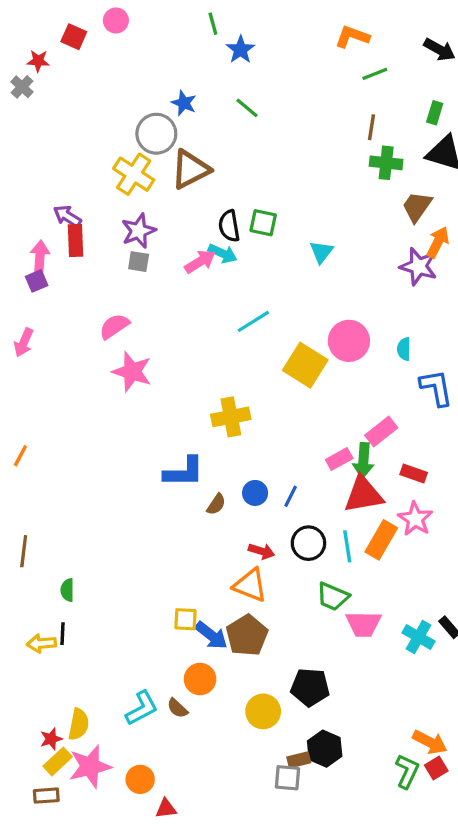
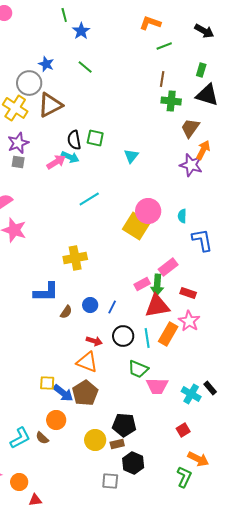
yellow square: (305, 365) -> (136, 226), moved
brown rectangle: (299, 760) -> (117, 444), moved
red square: (436, 768) -> (183, 430), moved

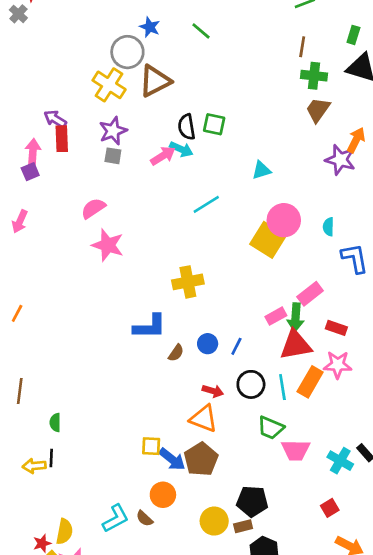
brown trapezoid: (190, 128) -> (318, 110), moved
cyan triangle: (131, 156) -> (261, 170), moved, turned 35
pink star: (189, 321) -> (338, 365), turned -30

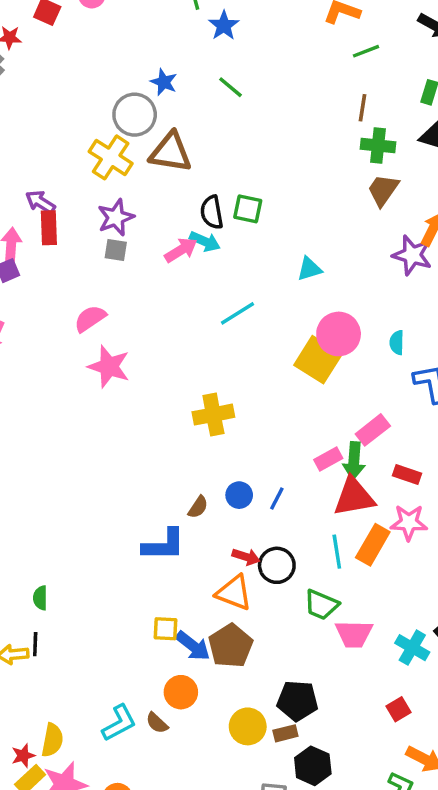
brown triangle: (155, 81) -> (171, 152), turned 36
blue L-shape: (150, 327) -> (164, 545), moved
black circle: (251, 384) -> (277, 565), moved

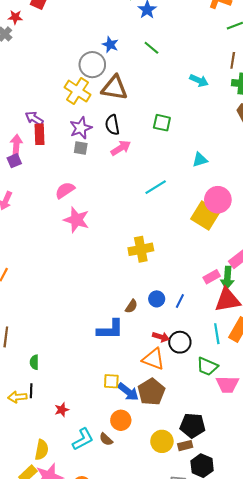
black semicircle: (212, 212) -> (112, 125), moved
cyan arrow: (205, 241) -> (199, 80), moved
red star: (23, 756) -> (62, 410), moved

